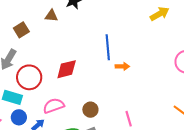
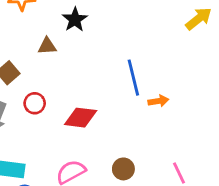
red diamond: (67, 69) -> (81, 118), turned 30
red circle: (29, 77) -> (35, 103), moved, size x0.6

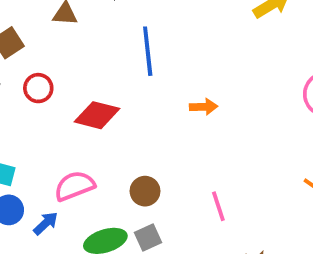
blue line: (133, 78) -> (148, 51), moved

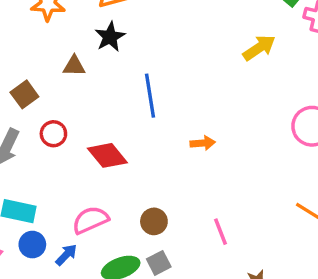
red diamond: (97, 115) -> (107, 155), turned 39

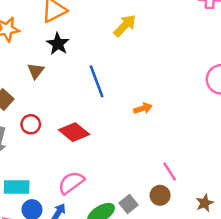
yellow arrow: (259, 48) -> (125, 26), moved
brown triangle: (74, 66) -> (36, 71), turned -42
brown circle: (154, 221) -> (160, 195), moved

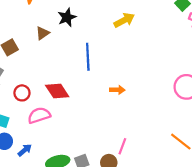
red circle: (31, 124) -> (22, 93), moved
pink line: (170, 171) -> (122, 146), turned 35
pink semicircle: (71, 183) -> (39, 115), moved

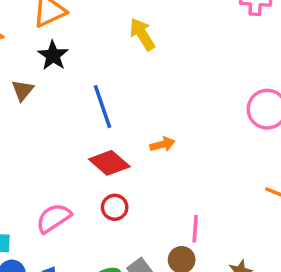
yellow arrow: (124, 20) -> (142, 34), turned -78
red diamond: (57, 91) -> (109, 163), moved
red circle: (22, 93) -> (115, 207), moved

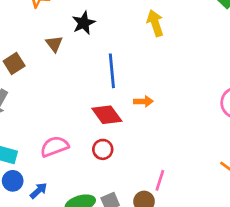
brown triangle: (23, 90) -> (54, 44), turned -30
orange arrow: (162, 144) -> (143, 101), moved

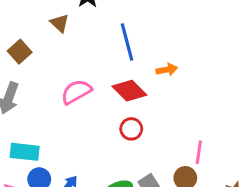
pink semicircle: (54, 147) -> (76, 92), moved

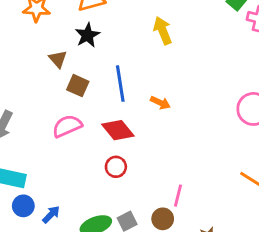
brown square: (20, 52) -> (78, 86), moved, turned -30
orange arrow: (167, 70) -> (160, 103), moved, turned 30

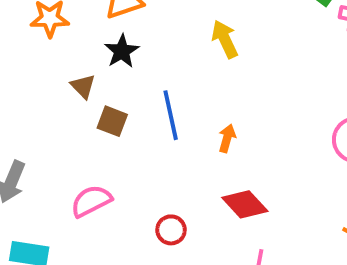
orange arrow: (160, 103) -> (227, 138), turned -96
pink semicircle: (67, 126) -> (91, 201), moved
red diamond: (118, 130) -> (245, 204), moved

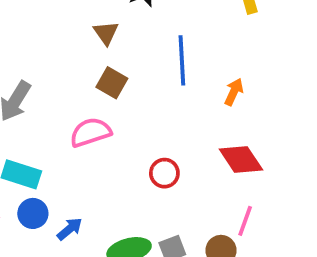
brown triangle: (83, 86) -> (106, 33), moved
brown square: (112, 121) -> (112, 83), moved

